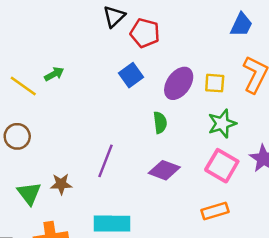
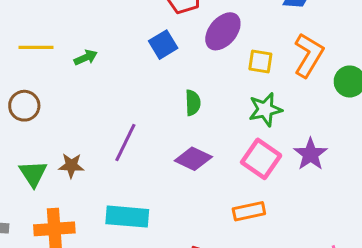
green arrow: (54, 74) -> (86, 58), moved
purple ellipse: (179, 83) -> (223, 31), moved
yellow line: (23, 86) -> (36, 47), turned -40

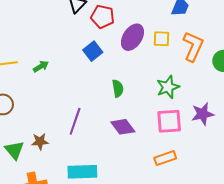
yellow square: (260, 61) -> (161, 39), moved
purple star: (311, 154) -> (203, 114), turned 30
purple diamond: (193, 159) -> (123, 127), turned 35
pink square: (261, 159) -> (169, 121), turned -32

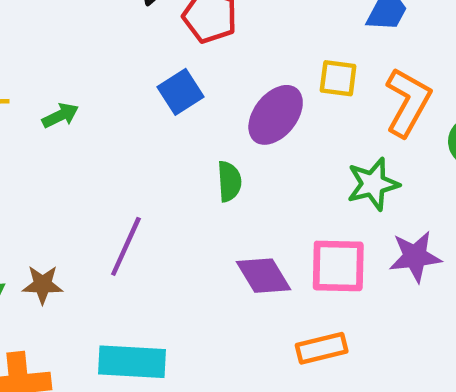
purple ellipse: (132, 37) -> (276, 115), moved
green star: (168, 87) -> (373, 184), moved
purple diamond: (123, 127) -> (264, 276), moved

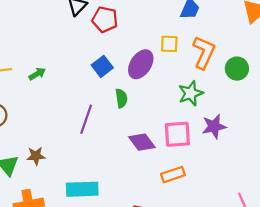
blue square: (181, 92) -> (102, 66), moved
purple line: (126, 246) -> (86, 119), moved

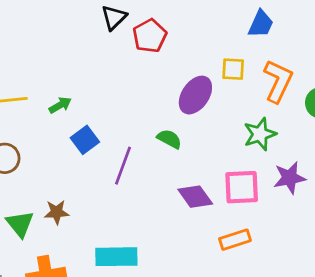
red pentagon: (105, 20) -> (150, 36), turned 30
blue square: (102, 66) -> (85, 140), moved
green semicircle: (121, 98) -> (169, 139), turned -54

